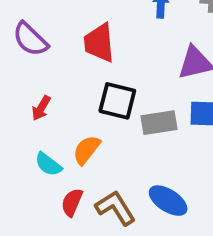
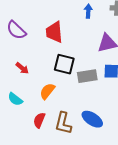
red arrow: (41, 108) -> (22, 68), turned -80
cyan semicircle: (48, 164) -> (15, 99), moved
brown L-shape: (115, 208) -> (63, 123), turned -135

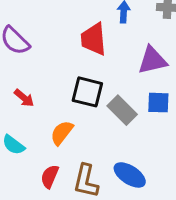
red trapezoid: (54, 32) -> (93, 39), moved
gray rectangle: (87, 76) -> (122, 110), turned 54

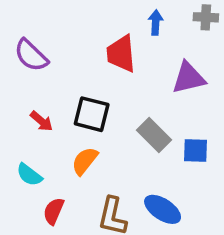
black square: (87, 92) -> (92, 114), moved
blue square: (158, 103) -> (195, 151), moved
red semicircle: (50, 176) -> (54, 211), moved

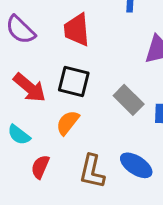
red trapezoid: (121, 54) -> (77, 30), moved
red arrow: (41, 121) -> (30, 88), size x1.6

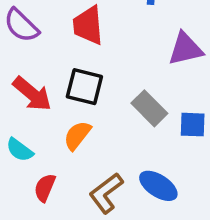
brown L-shape: (92, 171) -> (106, 193), turned 40

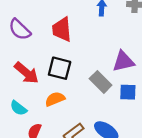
purple triangle: (185, 49) -> (123, 61), moved
orange semicircle: (77, 135) -> (55, 99), turned 30

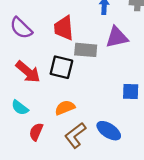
purple triangle: (123, 61) -> (117, 37), moved
gray rectangle: (101, 82) -> (86, 50), moved, turned -40
orange semicircle: (55, 99) -> (65, 108), moved

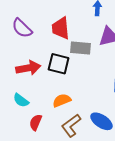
red arrow: (28, 72) -> (28, 68), turned -50

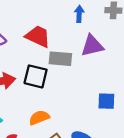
red trapezoid: (61, 28) -> (38, 36), turned 120

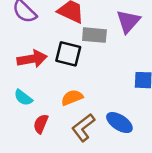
purple triangle: (92, 46) -> (128, 21), turned -35

